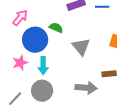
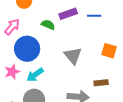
green semicircle: (56, 28) -> (48, 25), moved
cyan arrow: (43, 66) -> (35, 75), turned 54

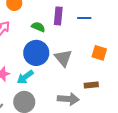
purple rectangle: (68, 14) -> (58, 16), turned -66
blue circle: (27, 49) -> (36, 53), moved

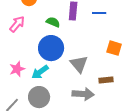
gray triangle: (63, 58) -> (79, 64), moved

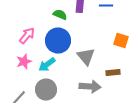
pink arrow: (17, 24) -> (27, 36), moved

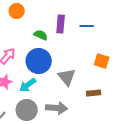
gray arrow: (90, 87) -> (57, 108), moved

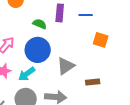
orange square: (102, 61) -> (101, 40), moved
gray triangle: (67, 77) -> (66, 66), turned 36

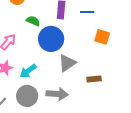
green semicircle: (40, 24) -> (33, 21), moved
blue circle: (38, 50) -> (51, 39), moved

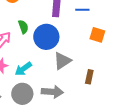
green semicircle: (33, 21) -> (23, 27), moved, turned 48
brown rectangle: (94, 79) -> (89, 77), turned -72

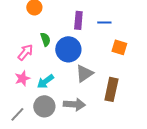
brown rectangle: (89, 77) -> (111, 89), size x1.6

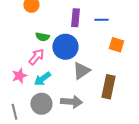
green semicircle: (45, 39) -> (42, 37), turned 120
pink arrow: (25, 52) -> (36, 57), moved
gray line: (17, 114) -> (14, 112), turned -56

